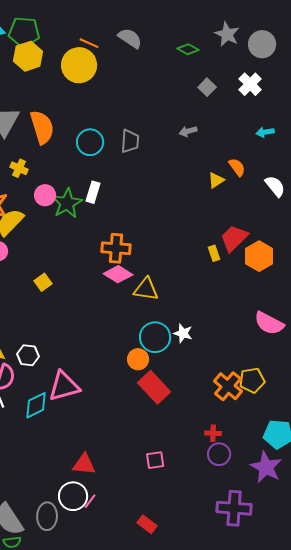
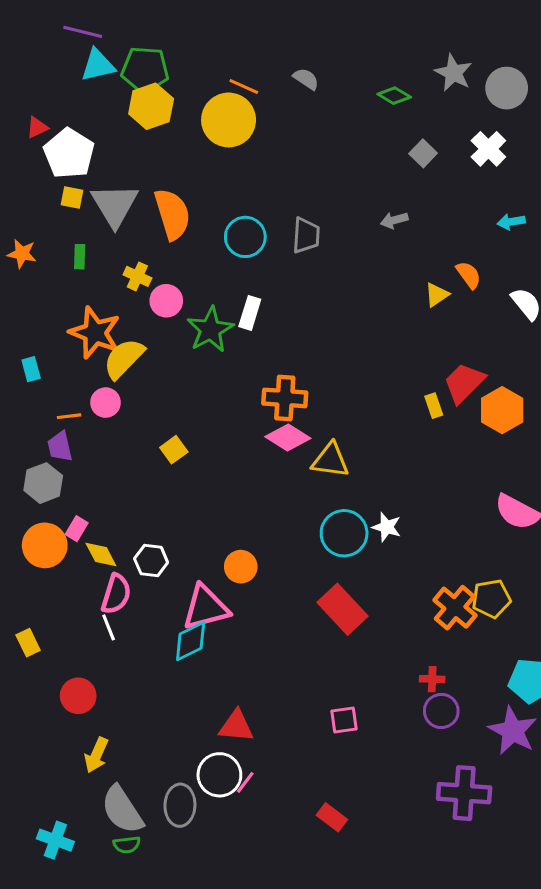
gray semicircle: (130, 38) -> (306, 79), size x0.7
pink circle: (45, 195) -> (166, 301), moved
orange circle: (138, 359) -> (241, 567), moved
cyan diamond: (36, 405) -> (191, 641), moved

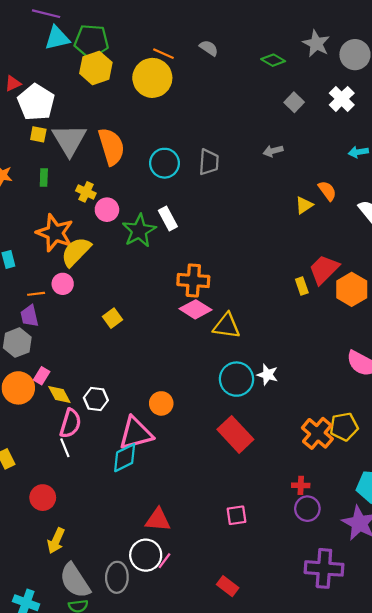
white rectangle: (250, 313) -> (168, 219), turned -45

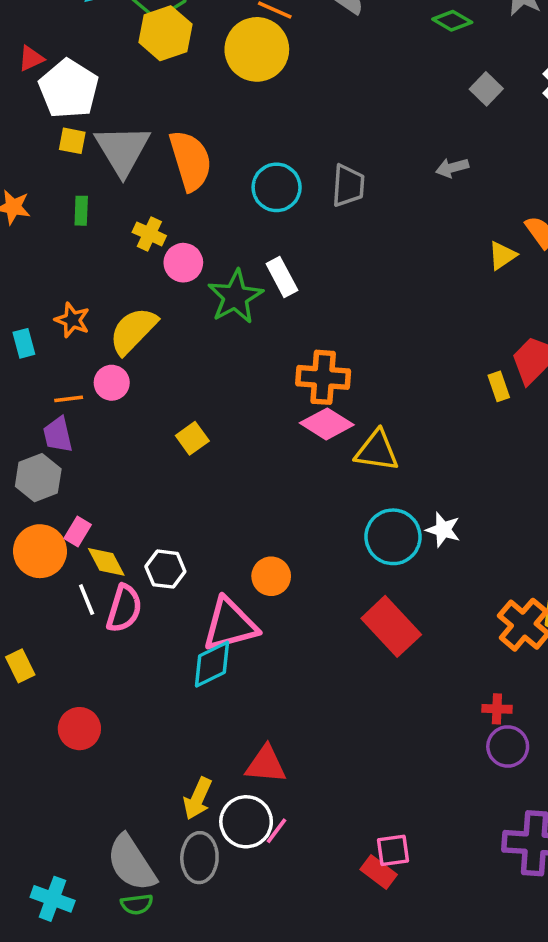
orange star: (55, 233) -> (72, 320), moved, size x0.6
white line: (65, 448) -> (87, 600), moved
pink square: (237, 515) -> (393, 850), moved
yellow arrow: (56, 541) -> (198, 798), moved

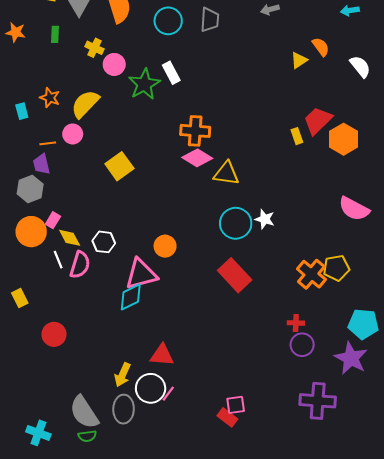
yellow square: (192, 438) -> (119, 166), size x1.5

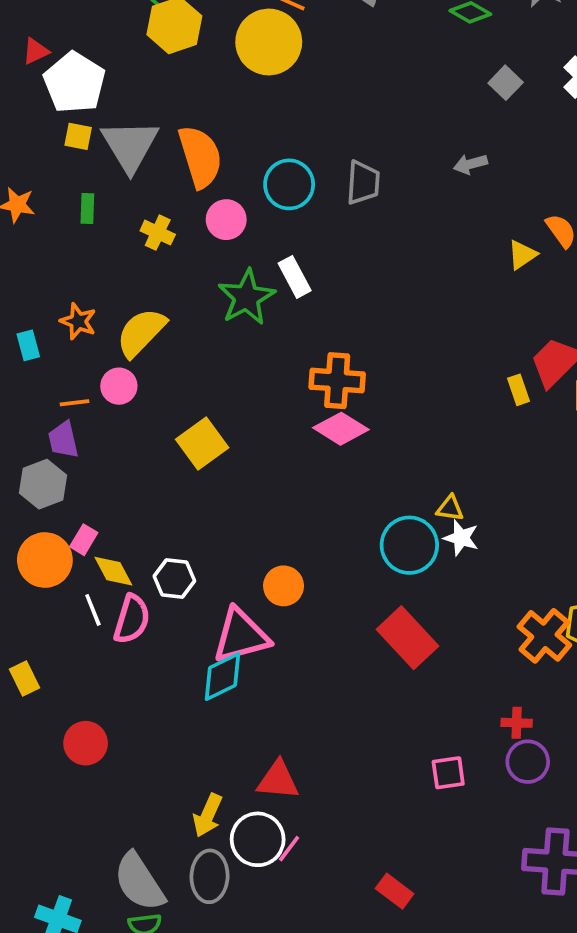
pink circle: (114, 64) -> (226, 220), moved
yellow triangle: (226, 173) -> (450, 508), moved, size x0.6
pink square: (236, 405) -> (448, 773), moved

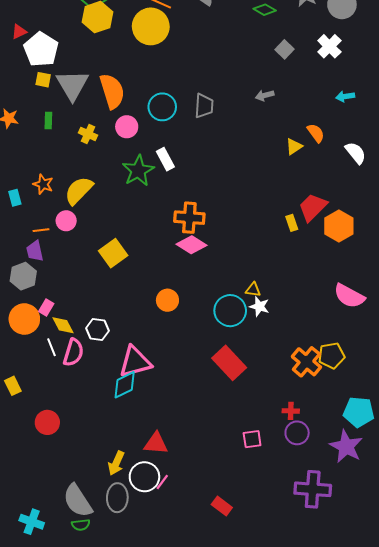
orange circle: (284, 586) -> (167, 300), moved

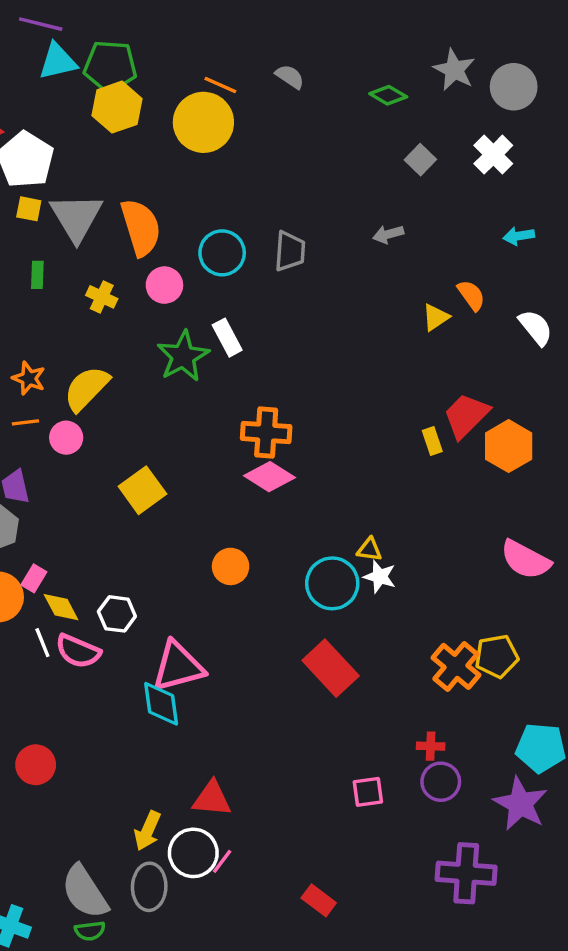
orange line: (41, 230) -> (25, 422), moved
pink semicircle: (73, 352) -> (78, 651), turned 96
cyan diamond: (125, 385) -> (161, 704), turned -72

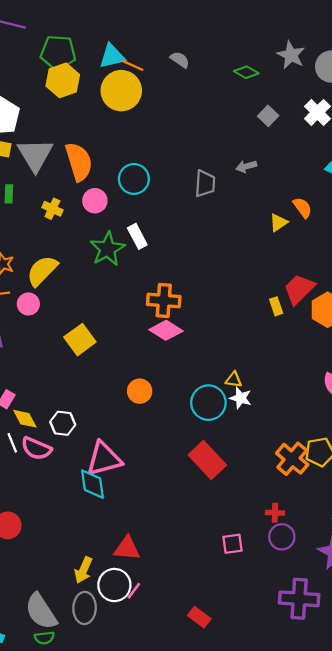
cyan triangle: (58, 61) -> (112, 56), moved
gray trapezoid: (290, 251) -> (205, 184), moved

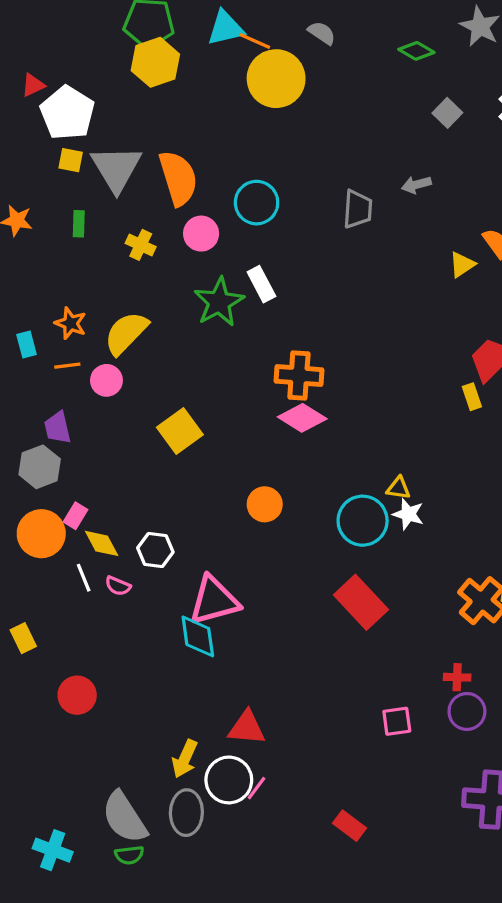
yellow circle: (121, 91) -> (276, 79), moved
yellow rectangle: (276, 306) -> (472, 397), moved
pink semicircle: (36, 449) -> (118, 586), size x0.6

